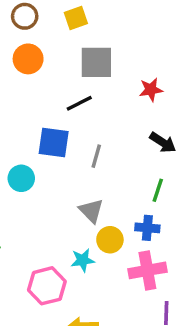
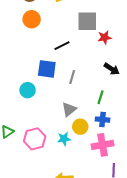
gray square: (96, 62) -> (87, 21), moved
green line: (158, 190) -> (100, 97), moved
gray triangle: (91, 211) -> (69, 109), turned 35
pink hexagon: (47, 286) -> (35, 139), moved

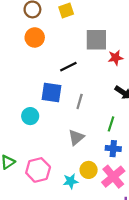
yellow circle: (80, 127) -> (89, 170), moved
cyan star: (64, 139) -> (71, 181), moved
pink cross: (103, 145) -> (113, 177), turned -30

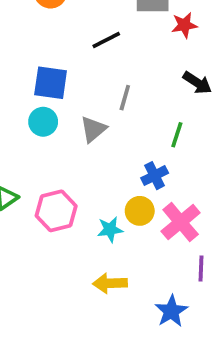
blue square: (52, 92) -> (51, 83), moved
gray triangle: (76, 137) -> (93, 129), moved
blue cross: (113, 149) -> (155, 176), moved, turned -32

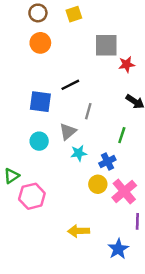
black line: (106, 40) -> (70, 85), moved
cyan circle: (43, 122) -> (39, 141), moved
pink hexagon: (56, 211) -> (32, 196), moved
cyan star: (110, 229) -> (79, 153), moved

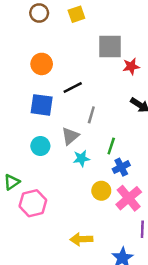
orange circle: (40, 43) -> (42, 64), moved
green line: (122, 135) -> (111, 146), moved
blue cross: (107, 161) -> (121, 167), moved

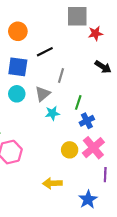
cyan circle: (40, 146) -> (17, 94), moved
yellow circle: (101, 191) -> (70, 150), moved

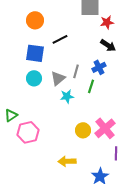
black arrow: (103, 67) -> (108, 45), moved
gray line: (61, 75) -> (76, 71), moved
blue cross: (87, 121) -> (99, 67), moved

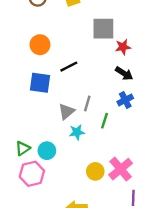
blue cross: (99, 67) -> (125, 100), moved
cyan circle: (34, 78) -> (47, 151), moved
green triangle: (11, 115) -> (23, 148), moved

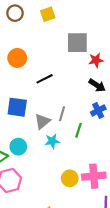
blue square: (40, 83) -> (17, 107), moved
cyan circle: (47, 151) -> (18, 147), moved
pink cross: (121, 169) -> (94, 176), turned 35

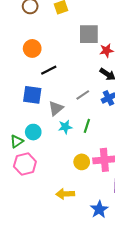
black line: (45, 79) -> (49, 70), moved
gray line: (62, 114) -> (83, 95), moved, turned 40
green line: (78, 130) -> (87, 126), moved

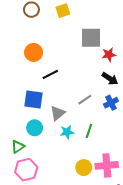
cyan circle: (33, 132) -> (35, 128), moved

